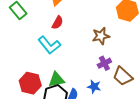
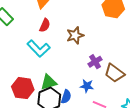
brown star: (101, 36) -> (75, 35), moved

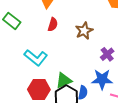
cyan L-shape: (39, 49) -> (36, 58), moved
blue star: (87, 86) -> (102, 79), size x1.5

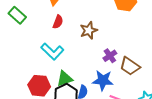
cyan L-shape: (36, 58) -> (52, 51), moved

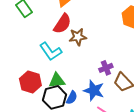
red semicircle: (58, 22) -> (62, 24), size x1.5
brown star: (89, 30) -> (78, 37), moved

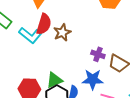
cyan L-shape: (51, 51) -> (30, 35), moved
purple cross: (106, 68) -> (98, 54), turned -32

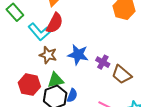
brown star: (62, 32) -> (48, 55), moved, turned 30
blue star: (93, 79) -> (78, 55), moved

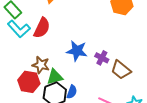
red semicircle: (55, 23) -> (42, 28), moved
cyan L-shape: (39, 32) -> (19, 29), moved
brown star: (48, 55) -> (41, 65), moved

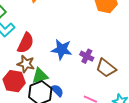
red semicircle: (42, 28) -> (26, 43), moved
blue semicircle: (72, 92) -> (57, 91), turned -64

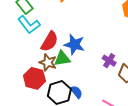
blue star: (62, 49) -> (74, 45), moved
green triangle: (40, 76) -> (62, 59), moved

